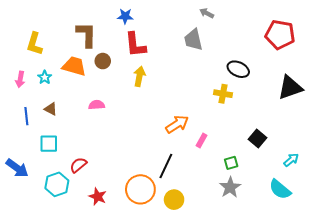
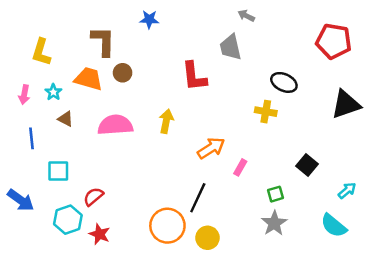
red L-shape: (135, 45) -> (194, 76), moved
yellow arrow: (139, 76) -> (166, 121), moved
pink semicircle: (97, 105) -> (115, 125), size x1.8
brown triangle: (51, 109) -> (66, 119), moved
red star: (98, 197) -> (99, 234), moved

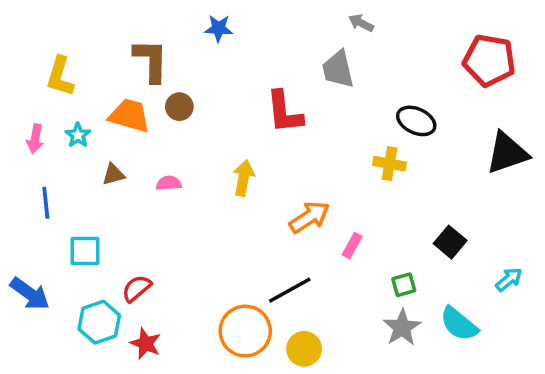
brown triangle: (66, 119) -> (113, 174), moved, turned -42
pink semicircle: (115, 125) -> (169, 183), size x0.5
black line: (198, 198) -> (290, 290), turned 36
cyan semicircle: (334, 226) -> (459, 324), moved

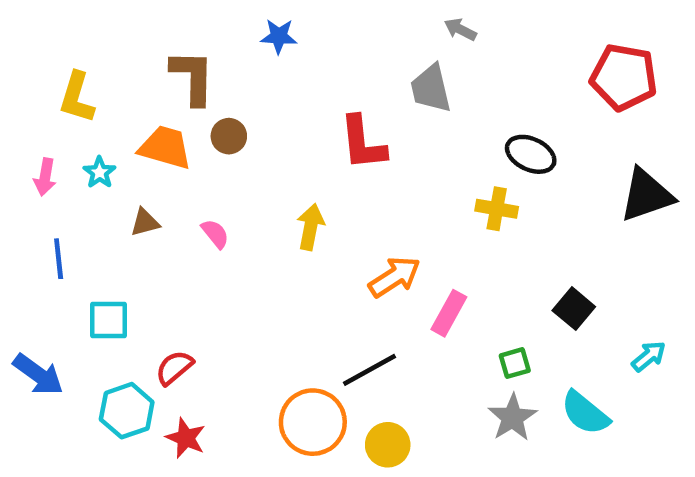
pink semicircle: (169, 183) -> (215, 234), turned 55
pink rectangle: (352, 246) -> (449, 313), size x1.4

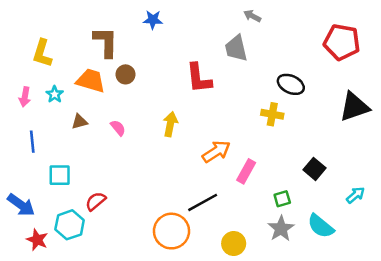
red star: (186, 438) -> (37, 240), moved
yellow circle: (388, 445) -> (234, 244), moved

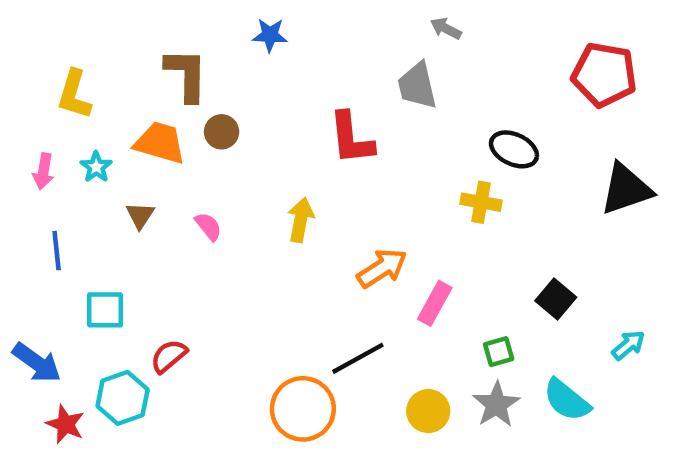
brown triangle: (79, 122) -> (140, 215), turned -42
yellow circle: (234, 244) -> (428, 411), moved

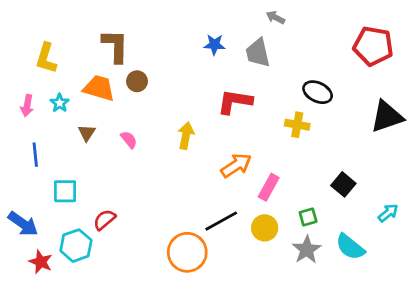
blue star: (270, 35) -> (214, 45), moved
red L-shape: (351, 138) -> (235, 102), moved, turned 105
yellow circle: (428, 411) -> (265, 228), moved

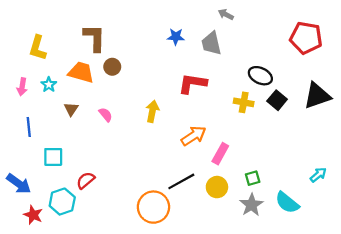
black square: (343, 184) -> (277, 100), moved

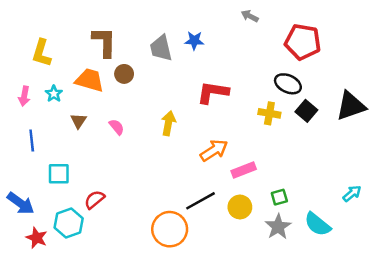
red pentagon: (306, 38) -> (303, 42), moved
gray trapezoid: (211, 43) -> (161, 48), moved
pink rectangle: (220, 154) -> (244, 170), turned 40

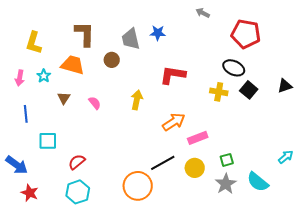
brown circle: (124, 74) -> (112, 60), moved
black triangle: (351, 106) -> (285, 86), size x0.6
cyan hexagon: (69, 223) -> (78, 192), moved

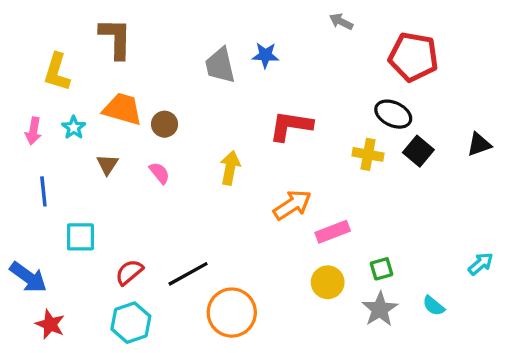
brown L-shape: (85, 34) -> (116, 38), moved
brown circle: (112, 60) -> (165, 124), moved
black line: (163, 163) -> (188, 274), moved
cyan semicircle: (258, 182) -> (434, 306), size x0.6

